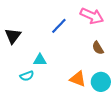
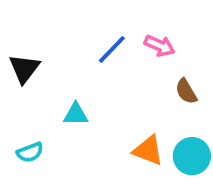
pink arrow: (92, 16) -> (159, 46), moved, size x0.7
cyan semicircle: (27, 76) -> (30, 152), moved

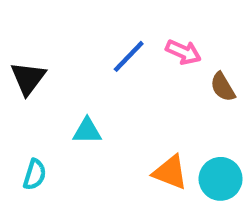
brown semicircle: (186, 91) -> (223, 87), moved
cyan semicircle: (30, 152) -> (35, 175), turned -52

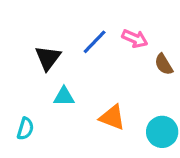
black triangle: (28, 78) -> (48, 58), moved
orange triangle: (170, 172) -> (112, 117), moved

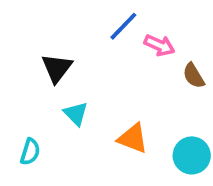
blue line: (95, 42) -> (123, 26), moved
cyan triangle: (64, 96) -> (76, 114), turned 45

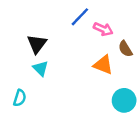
cyan triangle: (76, 114) -> (41, 68), moved
orange triangle: (133, 138) -> (103, 65), moved

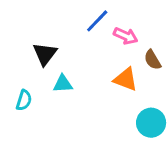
cyan triangle: (41, 68) -> (63, 84), moved, turned -49
cyan semicircle: (20, 98) -> (24, 100), moved

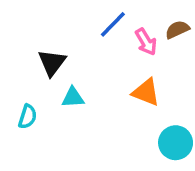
pink arrow: (126, 36) -> (146, 42), turned 35
brown semicircle: (153, 60) -> (177, 30), moved, turned 96

